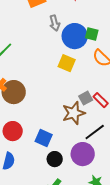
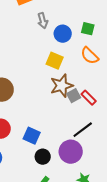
green square: (92, 34) -> (88, 29), moved
blue circle: (75, 36) -> (63, 34), size x0.7
brown star: (74, 113) -> (62, 86), moved

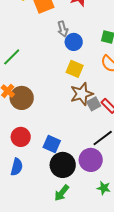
blue circle: (63, 34) -> (74, 42), moved
black circle: (43, 157) -> (63, 165), size x1.6

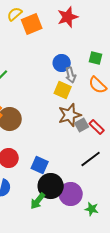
gray arrow: (63, 29) -> (71, 75), moved
purple circle: (91, 160) -> (71, 194), moved
green arrow: (62, 193) -> (38, 201), moved

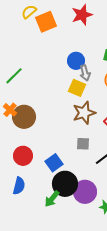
gray square: (82, 125) -> (83, 144), moved, turned 32
blue square: (40, 165) -> (54, 163), turned 30

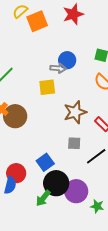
gray arrow: (85, 73) -> (58, 68), moved, turned -70
yellow square: (77, 88) -> (47, 87), moved, turned -30
red circle: (23, 156) -> (16, 173), moved

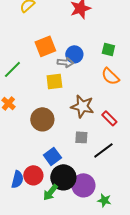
orange square: (37, 21) -> (45, 46), moved
brown star: (75, 112) -> (82, 106), turned 30
brown circle: (15, 116) -> (42, 119), moved
red circle: (16, 173) -> (33, 175), moved

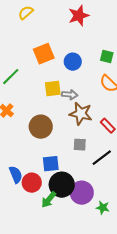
gray arrow: (65, 62) -> (70, 95), moved
blue square: (52, 156) -> (51, 164), turned 30
blue semicircle: (17, 179) -> (16, 175), moved, turned -36

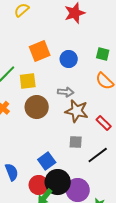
yellow square: (53, 89) -> (28, 81), moved
brown circle: (41, 127) -> (37, 107), moved
blue square: (51, 164) -> (47, 161), turned -30
red circle: (32, 183) -> (39, 185), moved

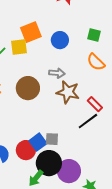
yellow square: (28, 81) -> (19, 47), moved
gray square: (76, 142) -> (52, 139), moved
black line: (98, 155) -> (88, 121), moved
red circle: (39, 185) -> (26, 150), moved

